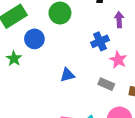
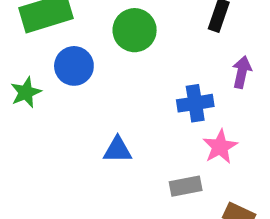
gray rectangle: (106, 84) -> (186, 186), turned -49

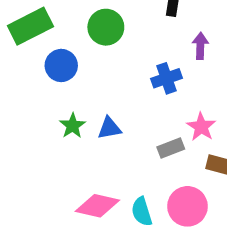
green star: (26, 92) -> (73, 126), moved
pink star: (220, 147) -> (201, 127), moved

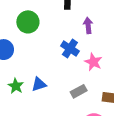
blue cross: (166, 78) -> (70, 49), turned -30
pink star: (201, 127) -> (93, 62), moved

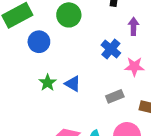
pink star: (93, 62) -> (134, 66), turned -30
blue triangle: (39, 84) -> (73, 84), turned 42

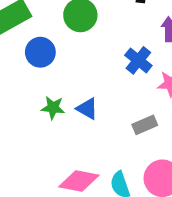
green star: (48, 83) -> (53, 108), turned -30

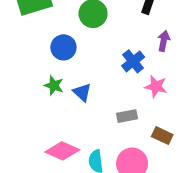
blue circle: (40, 52) -> (63, 47), moved

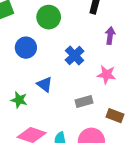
blue cross: (133, 61) -> (75, 55), moved
green star: (54, 85) -> (19, 100), moved

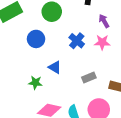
purple arrow: (110, 36) -> (104, 21), turned -32
pink star: (107, 75) -> (102, 42), moved

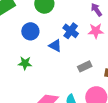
blue triangle: (55, 67) -> (55, 46), moved
green star: (35, 83) -> (25, 63), moved

